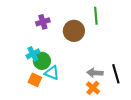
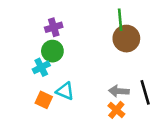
brown circle: (74, 31) -> (126, 39), moved
green circle: (42, 61) -> (52, 51), moved

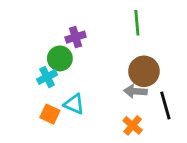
purple cross: (54, 27) -> (76, 37), moved
brown circle: (126, 39) -> (144, 71), moved
gray arrow: (119, 91) -> (135, 91), moved

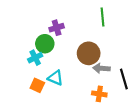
brown circle: (144, 71) -> (89, 53), moved
orange cross: (133, 125) -> (99, 94), turned -32

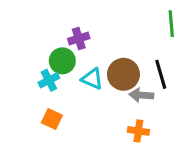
green line: (102, 17) -> (171, 24), moved
cyan triangle: (55, 78) -> (92, 79), moved
black line: (124, 79) -> (161, 74), moved

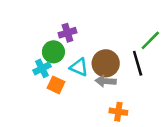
green line: (171, 24) -> (150, 40), moved, turned 50
gray arrow: (141, 95) -> (106, 81), moved
orange square: (52, 119) -> (56, 85), moved

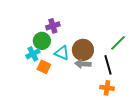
green line: (150, 40) -> (118, 43), moved
black line: (138, 63) -> (108, 65), moved
orange cross: (118, 112) -> (107, 88), moved

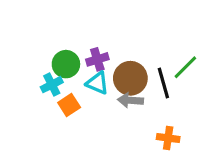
purple cross: (53, 26) -> (97, 59), moved
black line: (108, 65) -> (163, 83), moved
orange square: (44, 67) -> (69, 105), turned 32

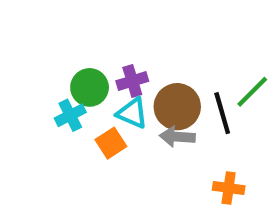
orange square: (69, 105) -> (111, 143), moved

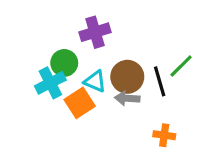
purple cross: (132, 81) -> (95, 32), moved, size x1.4
cyan cross: (70, 115) -> (50, 83), size x1.4
orange square: (111, 143) -> (80, 103), size x1.4

